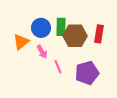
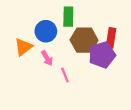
green rectangle: (61, 27) -> (68, 17), moved
purple pentagon: (87, 73) -> (102, 55), moved

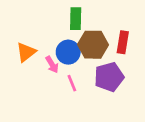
blue circle: (46, 31) -> (68, 52), moved
purple pentagon: (102, 55) -> (109, 77), moved

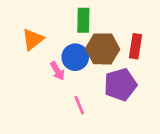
orange triangle: (26, 52) -> (33, 39), moved
pink line: (72, 83) -> (79, 105), moved

